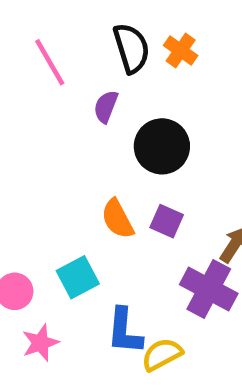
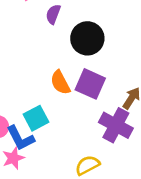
purple square: (167, 221) -> (90, 84), size x1.5
blue L-shape: (125, 331) -> (20, 138), moved, turned -32

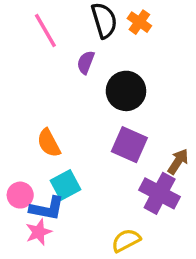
orange semicircle: (60, 83) -> (49, 143), moved
blue L-shape: (20, 138) -> (47, 208), turned -52

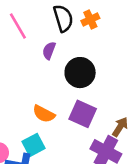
orange cross: (139, 22) -> (90, 20), turned 30
orange semicircle: (49, 143) -> (44, 114), moved, turned -35

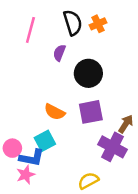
pink line: (18, 26) -> (30, 30), turned 45
purple square: (83, 114) -> (91, 112), turned -35

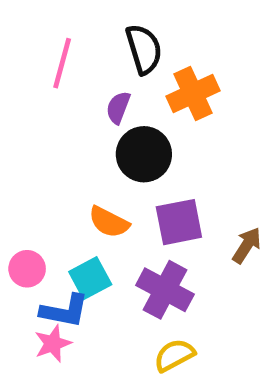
orange cross: (98, 24) -> (193, 93), moved, size x1.5
black circle: (88, 73) -> (144, 154), moved
purple cross: (112, 147) -> (165, 290), moved
pink circle: (12, 148) -> (27, 269), moved

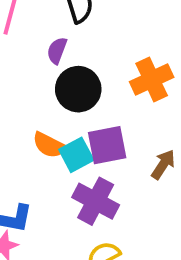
orange cross: (193, 93) -> (152, 79), moved
cyan square: (90, 278) -> (76, 155), moved

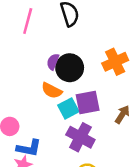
purple semicircle: (57, 51) -> (53, 62), moved
orange semicircle: (49, 145) -> (52, 90), moved

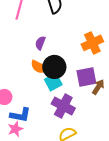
black circle: (70, 68) -> (54, 67), moved
purple square: (88, 102) -> (86, 77), moved

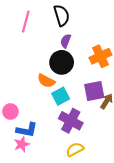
purple semicircle: (40, 43) -> (66, 41), moved
black circle: (54, 67) -> (62, 62), moved

